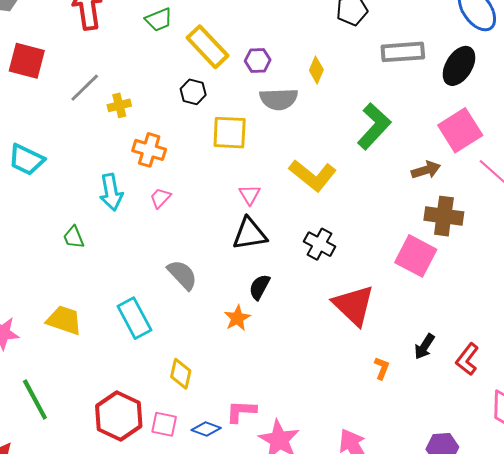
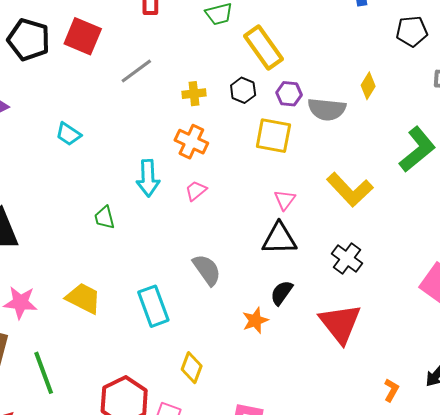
purple hexagon: (258, 60) -> (289, 94), moved
yellow cross: (119, 105) -> (194, 94), moved
cyan trapezoid: (26, 160) -> (68, 134), size x0.7
red triangle: (354, 305) -> (340, 323), moved

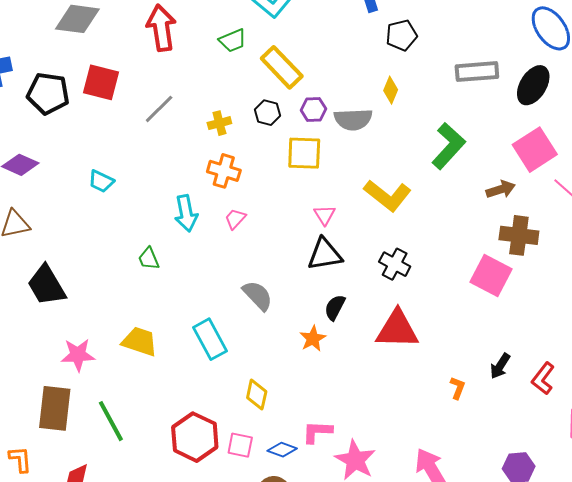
black pentagon: (412, 31) -> (401, 35), moved
red triangle: (340, 323) -> (397, 329), turned -42

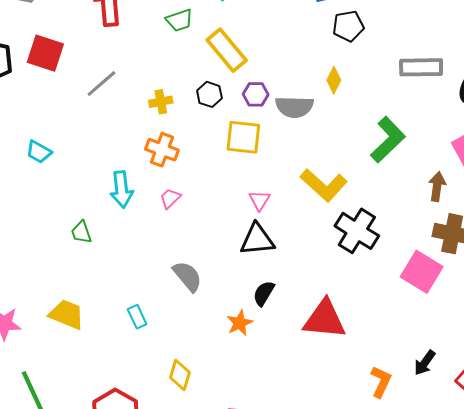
brown arrow: (501, 189) -> (437, 187), turned -68
black cross: (395, 264) -> (357, 231), moved, size x1.4
cyan rectangle: (210, 339) -> (137, 317), size x0.6
orange L-shape: (458, 388) -> (381, 382), size x1.4

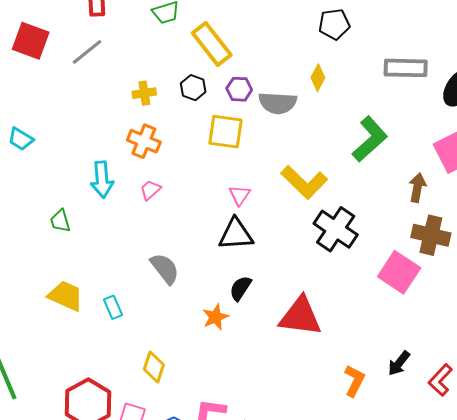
gray line: (101, 84) -> (87, 52), moved
yellow trapezoid: (67, 314) -> (66, 296), moved

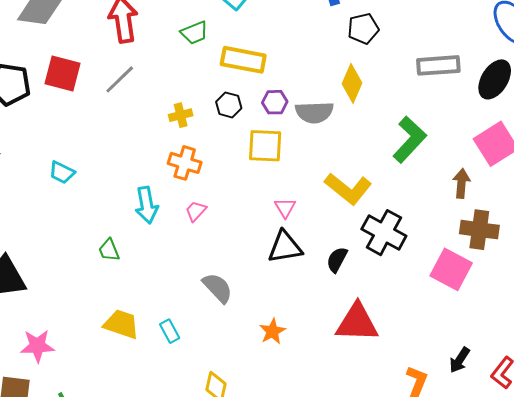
yellow rectangle: (212, 44) -> (243, 60), turned -36
yellow diamond: (318, 78) -> (352, 83), size x1.4
black semicircle: (240, 288) -> (337, 260), moved

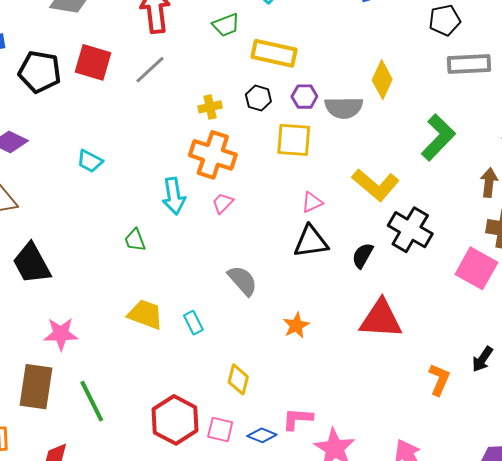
black pentagon: (363, 29) -> (445, 20), moved
orange cross: (185, 163) -> (213, 155), size x1.4
pink triangle: (285, 208) -> (312, 202), turned 35

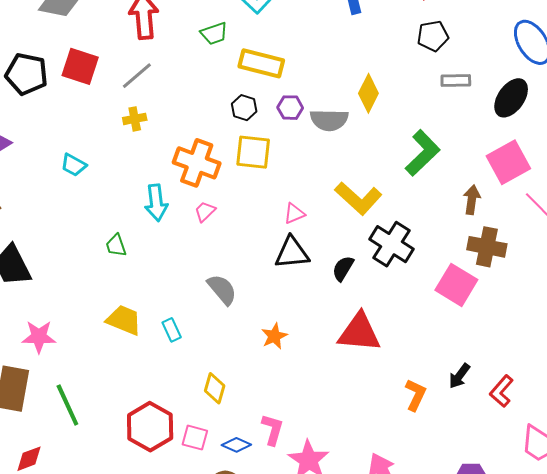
gray rectangle: (469, 64) -> (456, 81), size x0.7
yellow cross: (210, 107) -> (135, 119), moved
yellow square: (294, 140) -> (253, 152), moved
pink L-shape: (297, 419) -> (273, 429), turned 100

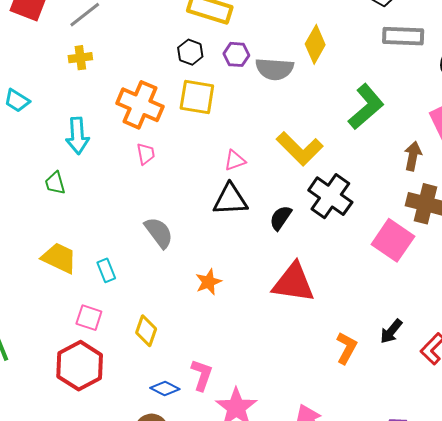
gray rectangle: (456, 81) -> (403, 36), size x1.4
cyan arrow: (156, 203) -> (77, 136), moved
pink trapezoid: (205, 211) -> (146, 154), turned 120
pink square: (195, 438) -> (89, 318), moved

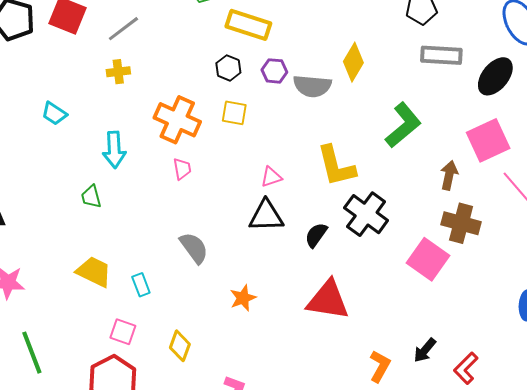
yellow square: (197, 97) -> (234, 113), size x0.7
yellow L-shape: (300, 149) -> (336, 166), turned 30

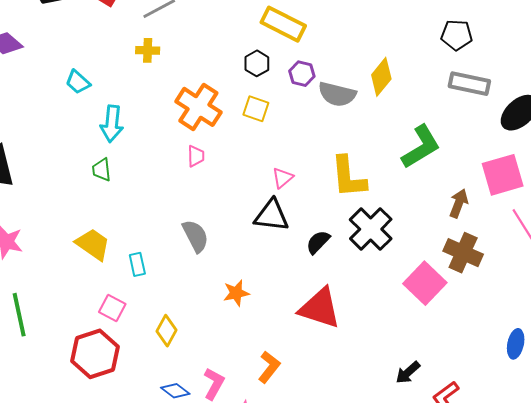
cyan arrow: (114, 150) -> (112, 124), moved
pink triangle: (271, 177) -> (283, 178), turned -30
orange L-shape: (380, 366) -> (269, 367), moved

